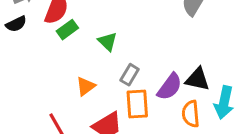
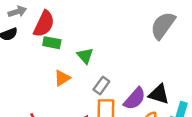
green rectangle: (67, 30) -> (52, 43), turned 42
orange triangle: (86, 86) -> (62, 78), moved

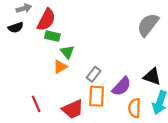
green triangle: (85, 56) -> (67, 52), moved
black triangle: (159, 94) -> (152, 77), moved

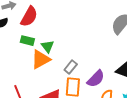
green rectangle: (52, 36) -> (27, 41), moved
orange triangle: (60, 67) -> (41, 59), size x1.5

